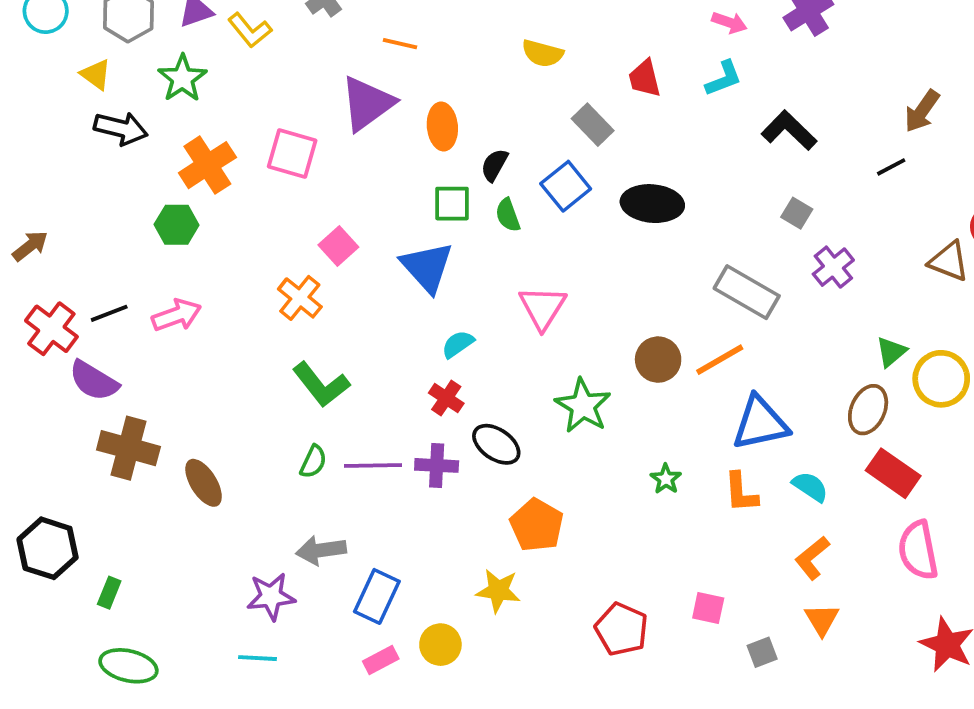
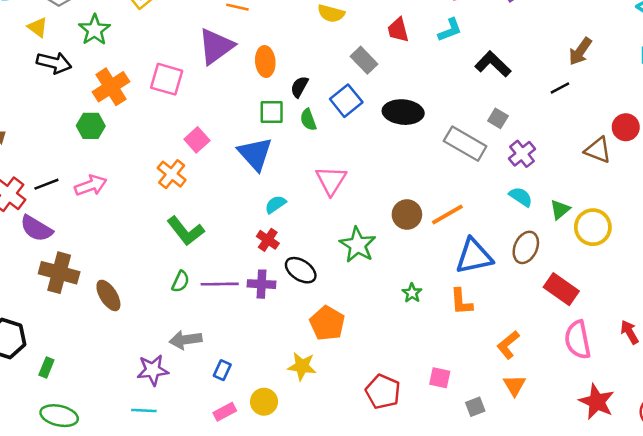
gray rectangle: (747, 292) -> (465, 144), moved
brown ellipse: (868, 410) -> (526, 247), moved
cyan semicircle: (810, 487) -> (521, 197), moved
blue rectangle: (377, 596) -> (222, 370), size x0.6

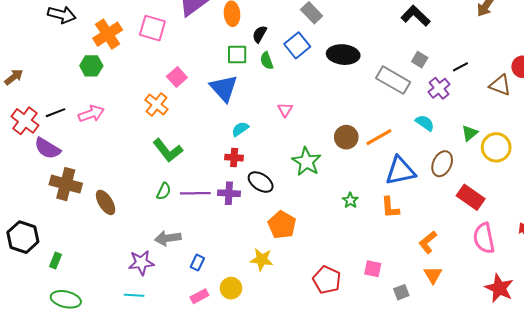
black line: (560, 88) -> (460, 67), moved
pink triangle: (331, 180) -> (285, 110), size x0.6
cyan semicircle: (521, 197) -> (425, 123), moved
red cross: (268, 240) -> (234, 158), turned -30

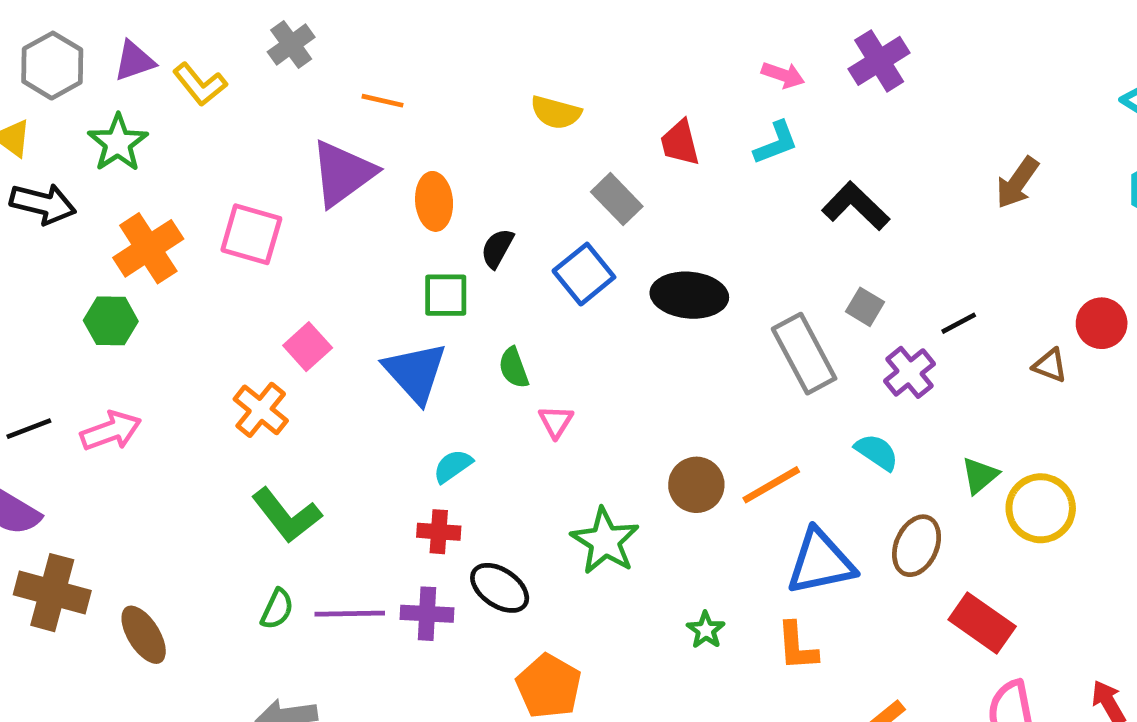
green semicircle: (267, 61) -> (514, 368), moved
gray rectangle: (393, 80) -> (804, 354), turned 32
brown triangle: (500, 85) -> (1050, 365), size x0.7

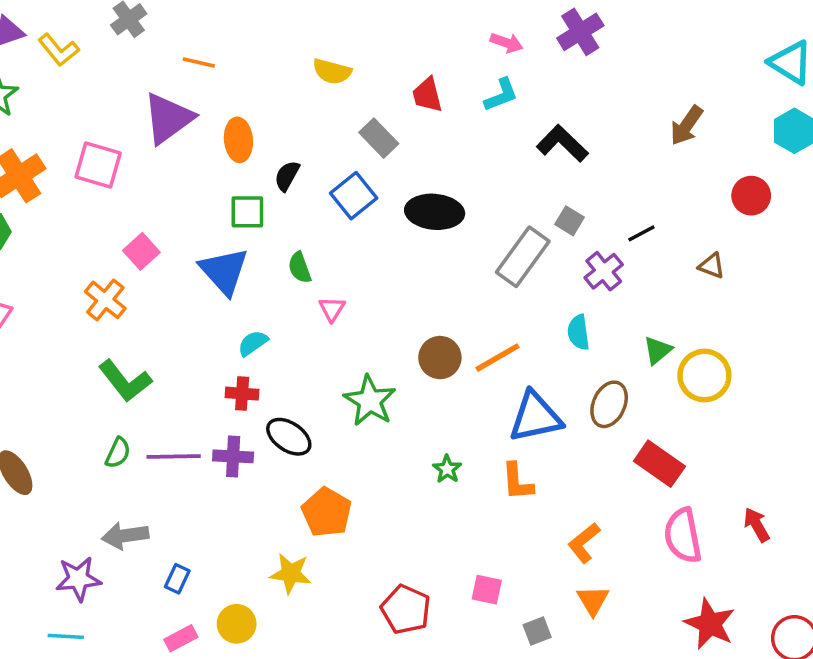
red circle: (1102, 323) -> (751, 196), moved
gray rectangle: (804, 354) -> (523, 257), turned 64
cyan semicircle: (877, 452) -> (578, 332), turned -132

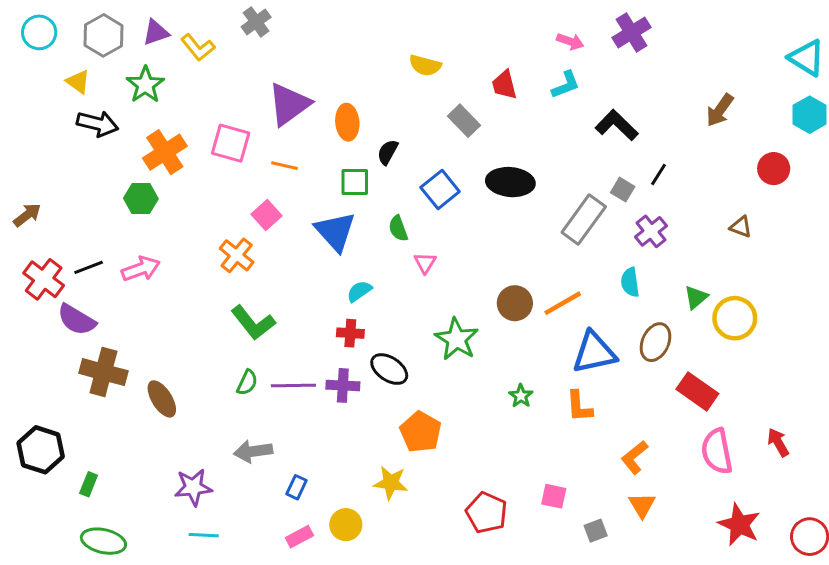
orange line: (199, 62) -> (284, 166), moved
blue square: (354, 196) -> (440, 190), moved
black line: (641, 233) -> (658, 175), moved, turned -30
purple star: (78, 579) -> (193, 487), moved

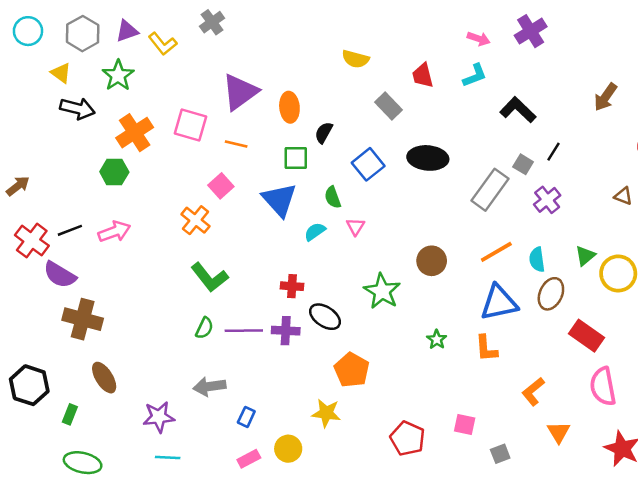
cyan semicircle: (630, 282) -> (537, 260), moved
cyan semicircle: (359, 291) -> (315, 232), moved
orange line: (563, 303) -> (496, 252), moved
brown ellipse: (162, 399) -> (104, 378), moved
orange triangle: (642, 505) -> (559, 432), moved

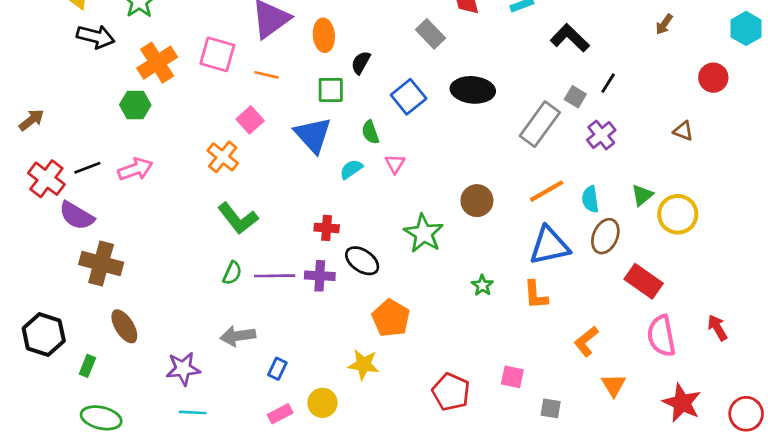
brown arrow: (606, 97) -> (664, 24), size x0.7
gray square: (500, 454) -> (551, 408), turned 30

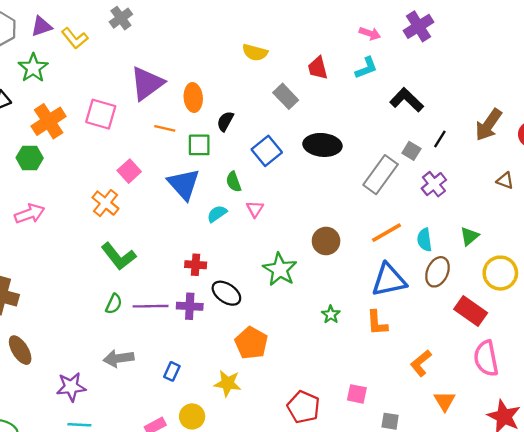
brown arrow: (664, 24) -> (488, 125), moved, size x1.8
orange line: (266, 75) -> (165, 128), moved
yellow circle: (678, 214) -> (500, 273), moved
blue rectangle: (277, 369) -> (172, 371), moved

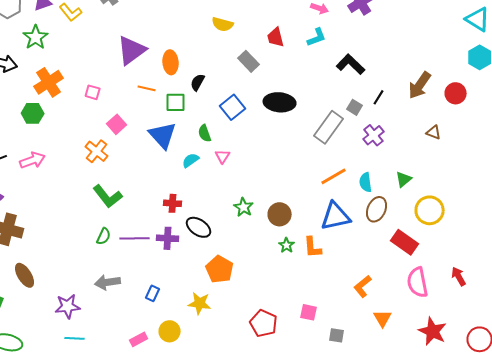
pink square: (101, 114) -> (93, 92), moved, size x0.6
brown circle: (326, 241) -> (280, 214), moved
green star: (280, 269) -> (244, 207), size x0.7
orange L-shape: (377, 323) -> (313, 247), moved

